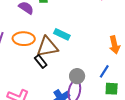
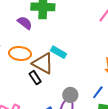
brown triangle: (47, 47) -> (43, 63), turned 35

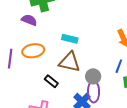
brown triangle: (43, 63) -> (69, 62), moved
black rectangle: (35, 78) -> (51, 81), moved

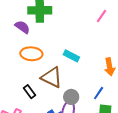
cyan rectangle: (70, 39) -> (71, 56), moved
orange ellipse: (33, 51) -> (31, 54), moved

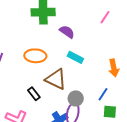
purple semicircle: (22, 27) -> (67, 32), moved

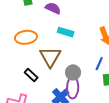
brown triangle: (56, 79) -> (50, 57), turned 45

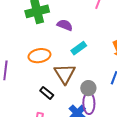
cyan rectangle: (66, 32) -> (79, 48), turned -49

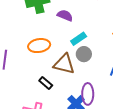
brown triangle: (65, 74) -> (64, 64), turned -45
gray circle: (88, 88) -> (84, 54), moved

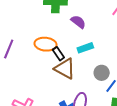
gray circle: (84, 54) -> (102, 73), moved
black rectangle: (46, 83) -> (58, 54), moved

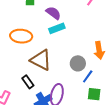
cyan rectangle: (85, 48) -> (57, 28), moved
black rectangle: (58, 54) -> (28, 82), moved

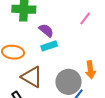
gray circle: (78, 63) -> (68, 82), size x1.6

